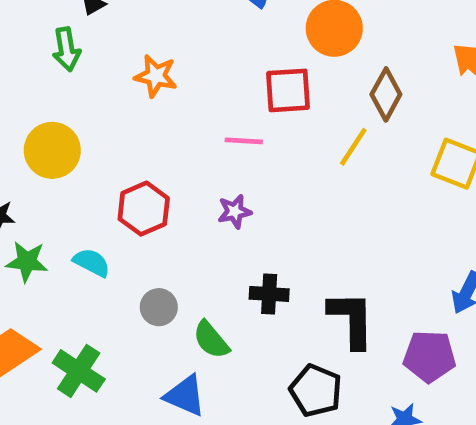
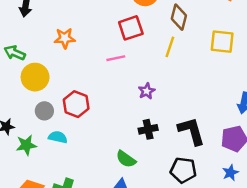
green arrow: (66, 49) -> (15, 53), moved, turned 138
yellow circle: (52, 150) -> (35, 77), moved
purple star: (235, 211) -> (147, 91), moved
gray circle: (159, 307) -> (44, 111), moved

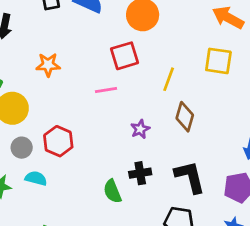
brown diamond: (179, 17) -> (185, 117), moved
yellow square: (222, 42) -> (218, 61), moved
green semicircle: (126, 159) -> (112, 191), moved, turned 30

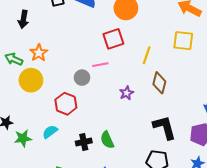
orange star: (48, 65) -> (39, 53), moved, turned -30
gray circle: (22, 148) -> (82, 78), moved
black cross: (140, 173) -> (84, 142), moved
cyan semicircle: (36, 178) -> (50, 132), turned -49

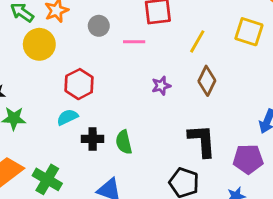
gray circle: (82, 78) -> (99, 26), moved
cyan semicircle: (50, 132) -> (67, 117), moved

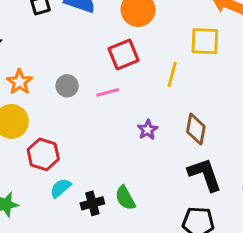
yellow square: (249, 32) -> (205, 41), moved
brown diamond: (207, 81) -> (196, 129), moved
red hexagon: (79, 84) -> (43, 154), moved

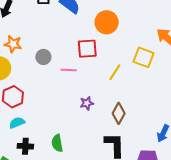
orange star: (20, 82) -> (13, 44), turned 30
black cross: (92, 203) -> (25, 146), moved

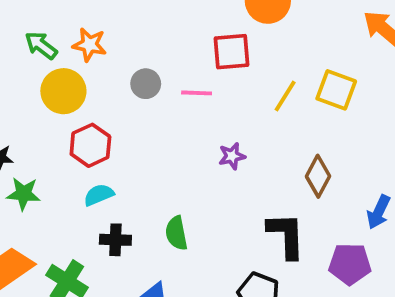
gray circle: (43, 57) -> (146, 84), moved
yellow square: (144, 57) -> (336, 90), moved
brown diamond: (119, 113) -> (318, 176), moved

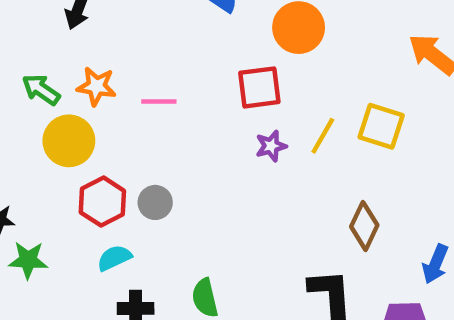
gray circle: (146, 84) -> (155, 202), moved
pink line: (197, 93) -> (159, 101), moved
purple star: (232, 156) -> (271, 146), moved

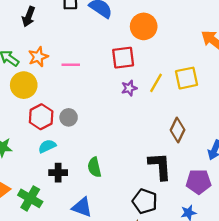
orange star: (96, 86) -> (38, 57), turned -30
yellow square: (381, 126) -> (186, 78), turned -30

